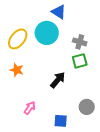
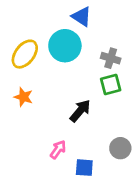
pink arrow: (30, 108) -> (58, 150), moved

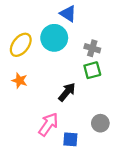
pink arrow: (58, 150) -> (48, 124), size x1.5

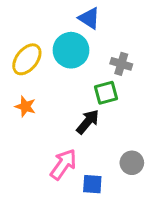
green square: (92, 70) -> (106, 93), moved

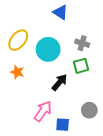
cyan circle: (71, 50) -> (48, 49), moved
green square: (106, 93) -> (81, 66), moved

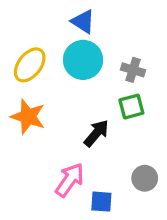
blue triangle: (60, 12) -> (83, 22), moved
cyan circle: (48, 49) -> (83, 60), moved
orange star: (17, 72) -> (28, 117), size x1.5

